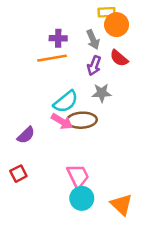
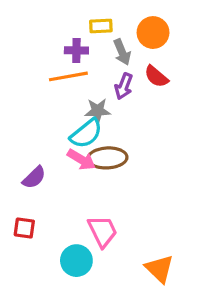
yellow rectangle: (107, 12) -> (101, 26), moved
gray star: (102, 93) -> (98, 111), moved
red square: (18, 174) -> (24, 228), turned 35
cyan circle: (82, 198) -> (76, 261), moved

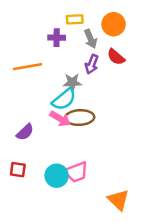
orange line: (68, 76) -> (28, 67), moved
pink trapezoid: (103, 231) -> (76, 172), turned 95
cyan circle: (76, 261) -> (57, 176), moved

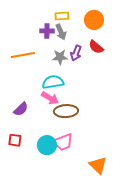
gray arrow: (91, 39) -> (61, 32), moved
gray star: (72, 82) -> (60, 57), moved
cyan semicircle: (64, 99) -> (53, 82), turned -150
brown ellipse: (80, 118) -> (66, 111), moved

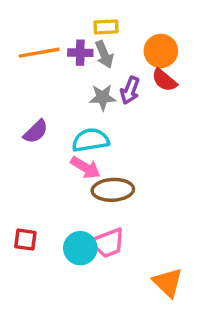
orange circle: (94, 20) -> (161, 51), moved
orange line: (23, 55) -> (39, 53), moved
purple semicircle: (21, 109) -> (36, 132), moved

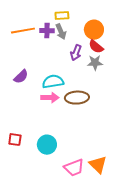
gray star: (103, 97) -> (95, 63), moved
pink arrow: (85, 168) -> (50, 98), turned -30
brown ellipse: (113, 190) -> (77, 98), moved
pink trapezoid: (108, 243) -> (74, 168), moved

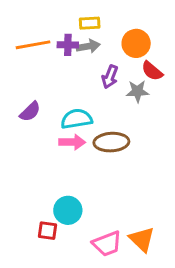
gray arrow: (61, 32) -> (88, 46), turned -77
red semicircle: (96, 47) -> (152, 71), moved
red square: (15, 140) -> (48, 231), moved

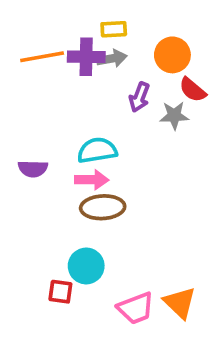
purple cross: (68, 45) -> (86, 57), size x1.4
purple semicircle: (30, 112) -> (33, 169), moved, turned 45
brown ellipse: (111, 142) -> (103, 207), moved

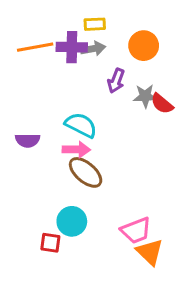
red semicircle: (193, 90) -> (162, 104), moved
cyan semicircle: (97, 150) -> (81, 125), turned 36
brown ellipse: (103, 207) -> (86, 172), turned 44
pink trapezoid: (136, 308) -> (136, 230), moved

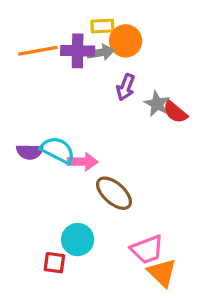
orange circle: (144, 46) -> (126, 41), moved
gray star: (145, 96) -> (157, 104), turned 30
cyan semicircle: (81, 125) -> (58, 150), moved
brown ellipse: (86, 172) -> (114, 193), moved

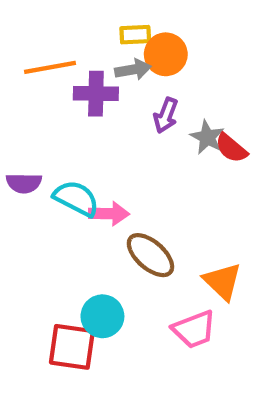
purple cross: (78, 51) -> (96, 94), moved
purple semicircle: (30, 152) -> (24, 183), moved
red square: (54, 263) -> (72, 347), size x1.6
orange triangle: (162, 273) -> (223, 281), moved

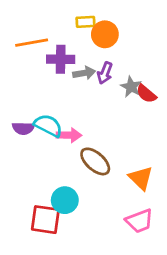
gray arrow: (133, 70) -> (84, 73), moved
purple semicircle: (24, 183) -> (23, 128), moved
pink trapezoid: (194, 329) -> (139, 221), moved

